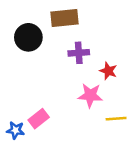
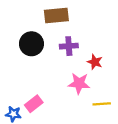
black circle: (28, 37) -> (31, 44), moved

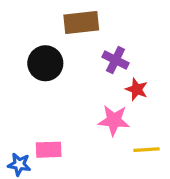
purple cross: (69, 46) -> (115, 60), moved, turned 30
pink rectangle: (34, 104) -> (49, 150), turned 36

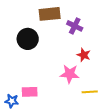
purple cross: (115, 60) -> (75, 26), moved

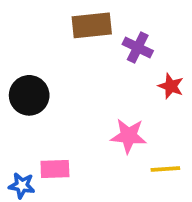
black circle: (28, 39) -> (29, 95), moved
red star: (84, 55) -> (171, 86), moved

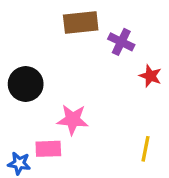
pink star: (129, 136) -> (73, 120), moved
yellow line: (165, 169) -> (146, 149), turned -75

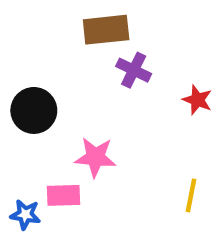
purple cross: (121, 42) -> (134, 70), moved

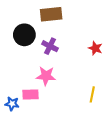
purple cross: (134, 70) -> (50, 46), moved
black circle: (34, 110) -> (24, 35), moved

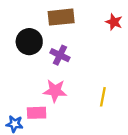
red star: (95, 48) -> (114, 22), moved
yellow line: (92, 94) -> (103, 97), moved

